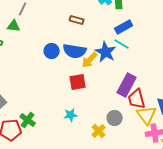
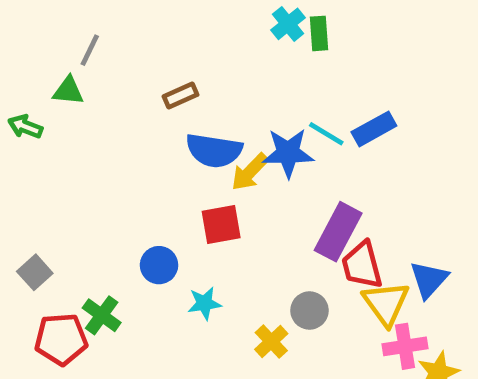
brown rectangle: (77, 20) -> (181, 96), moved, turned -40
blue rectangle: (124, 27) -> (374, 129), moved
blue circle: (52, 51) -> (159, 265), moved
blue star: (106, 52) -> (288, 153), turned -30

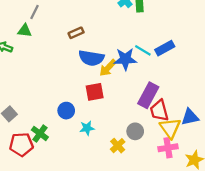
blue triangle: (429, 279) -> (190, 117), turned 36
pink cross: (405, 346) -> (168, 148), moved

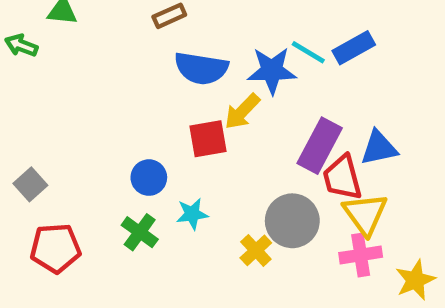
yellow arrow: (108, 68) -> (242, 111), moved
blue triangle: (190, 117) -> (379, 148), moved
gray circle: (135, 131) -> (292, 221), size x1.5
green cross: (40, 134) -> (140, 232), moved

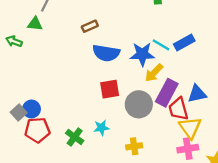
yellow arrow: (242, 111) -> (154, 73), moved
blue circle: (149, 178) -> (31, 109), moved
gray circle: (292, 221) -> (139, 104), moved
red pentagon: (55, 248) -> (37, 130), moved
yellow cross: (256, 250) -> (134, 146), turned 35

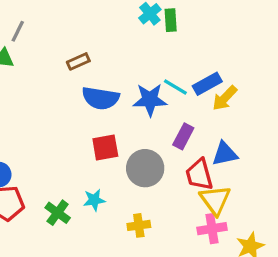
yellow arrow: (154, 73) -> (225, 98), moved
purple rectangle: (167, 93) -> (183, 136), moved, size x0.7

